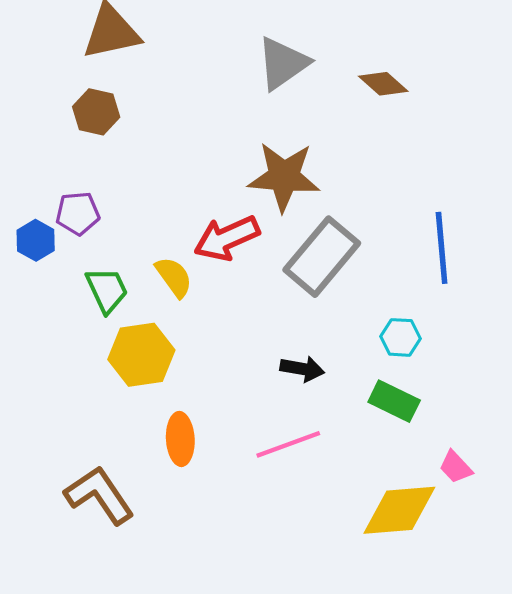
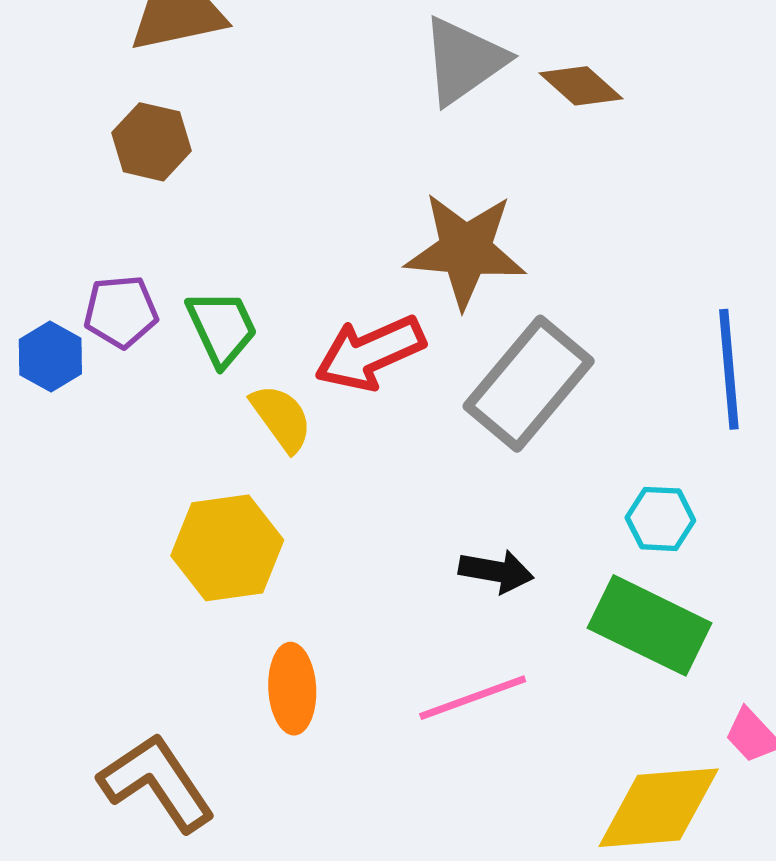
brown diamond: (383, 84) -> (581, 86), moved
green trapezoid: (107, 290) -> (222, 328), moved
green rectangle: (394, 401) -> (650, 625), size x1.4

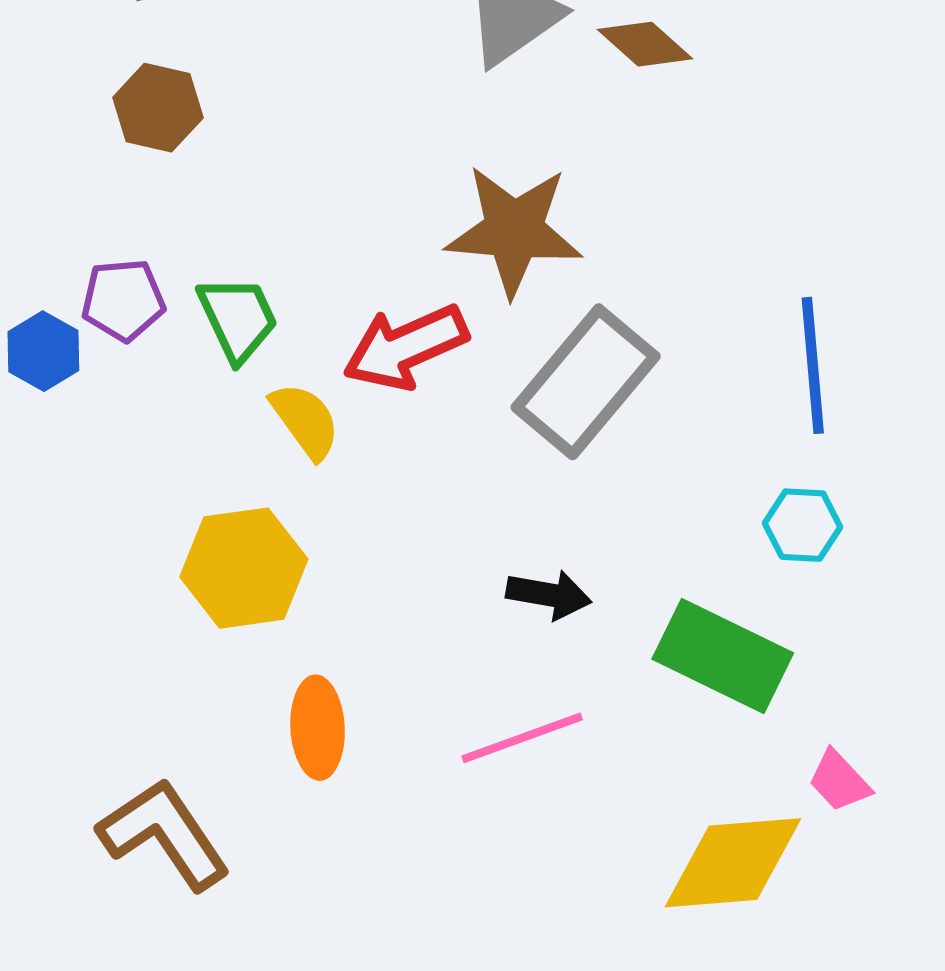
cyan hexagon: (660, 519) -> (803, 525), moved

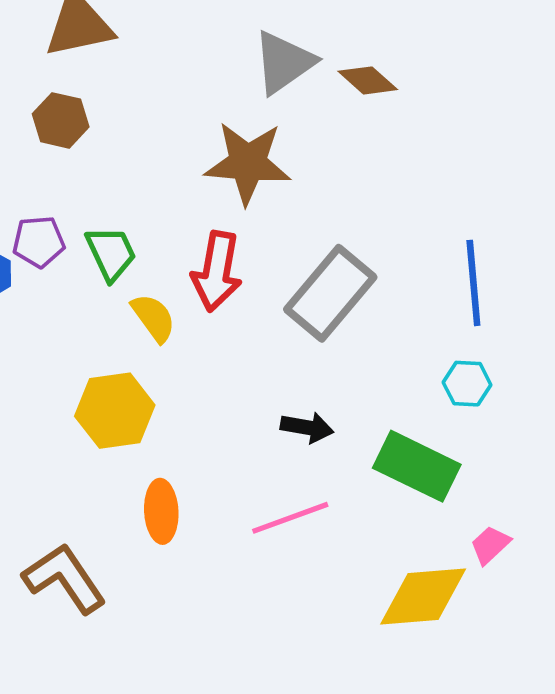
brown star: (514, 230) -> (248, 163), moved
red arrow: (406, 347) -> (217, 271), turned -56
pink trapezoid: (839, 781) -> (490, 545), turned 90

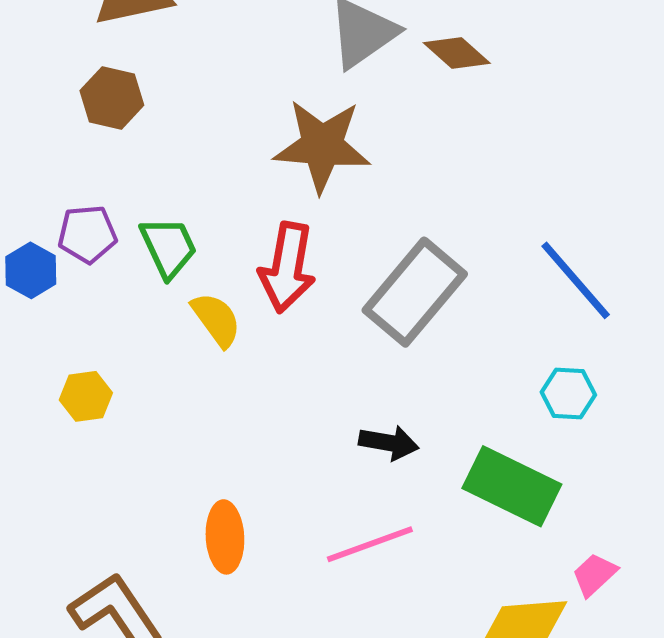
blue line: (473, 283) -> (576, 280), turned -36
yellow hexagon: (115, 411) -> (86, 396), moved, size x0.6

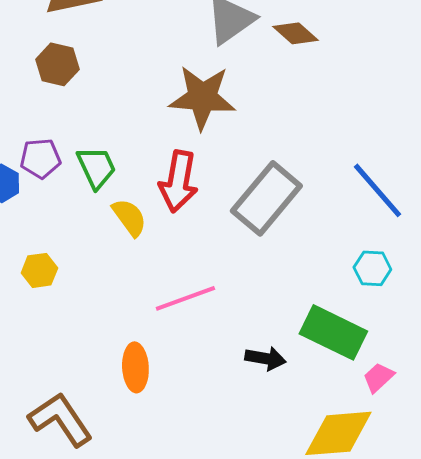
black arrow: (389, 443) -> (265, 358), moved
pink line: (370, 544) -> (185, 298), moved
pink trapezoid: (594, 575) -> (378, 377), moved

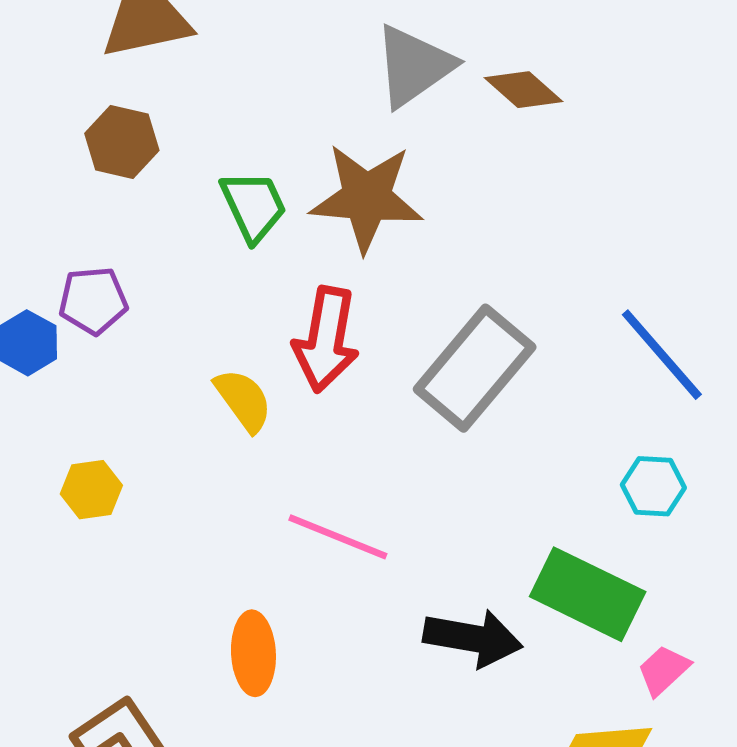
green trapezoid: (96, 167) -> (253, 206), moved
pink line: (185, 298) -> (338, 537), turned 42
black arrow: (265, 358) -> (473, 638), size x1.4

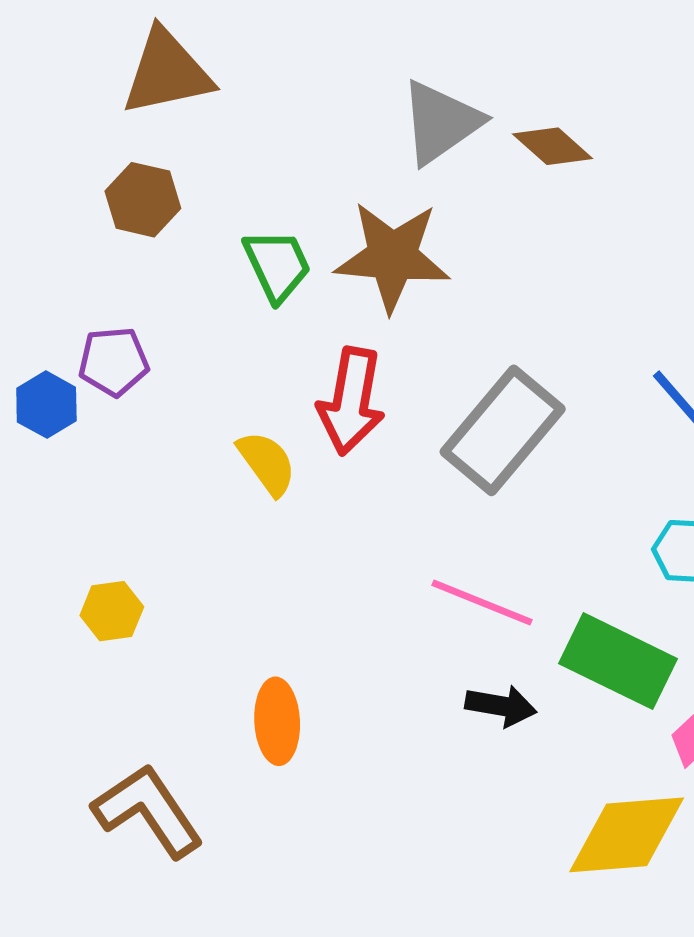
yellow hexagon: (91, 490) -> (112, 611), moved
pink line: (338, 537) -> (482, 603), moved
black arrow: (473, 638) -> (501, 706), size x0.7

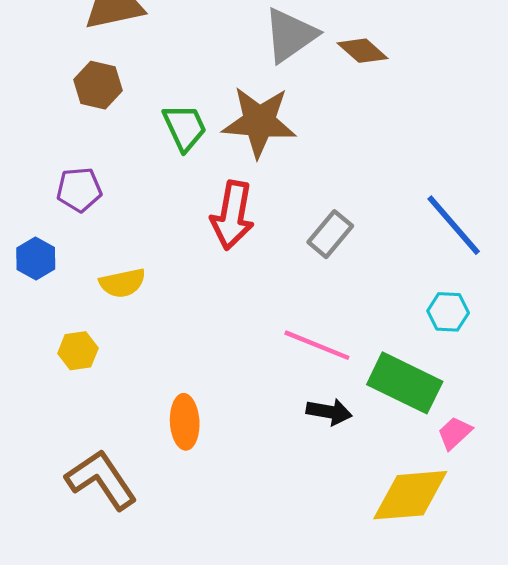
blue hexagon: (46, 405) -> (36, 258), moved
gray rectangle: (503, 430) -> (330, 234), size x0.6
yellow semicircle: (267, 463) -> (122, 283), moved, turned 114

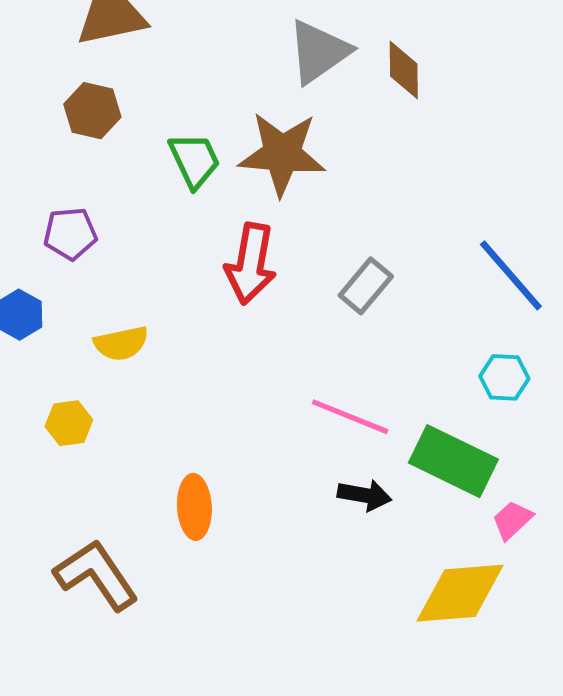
brown diamond: (362, 51) -> (404, 70), turned 48

